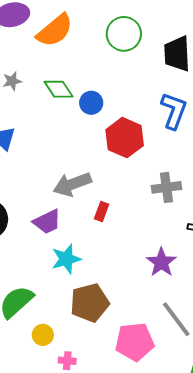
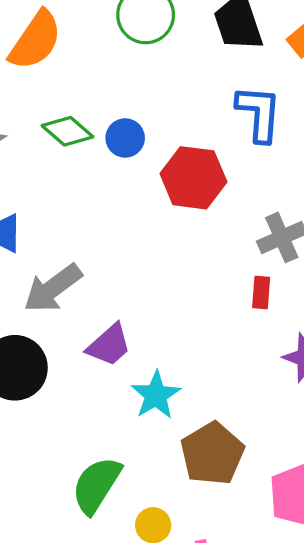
gray arrow: (72, 184) -> (53, 288), moved
red rectangle: (102, 212) -> (261, 292), moved

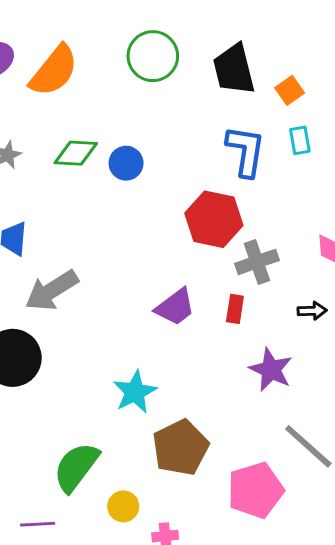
green diamond: (67, 131) -> (76, 153), turned -42
red hexagon: (193, 178) -> (214, 219), moved
purple trapezoid: (109, 345) -> (175, 307), moved

